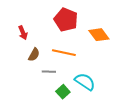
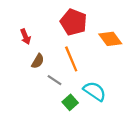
orange line: (64, 53) -> (71, 59), turned 55
gray line: (49, 72) -> (55, 80), turned 32

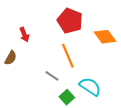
brown semicircle: (38, 61) -> (11, 58), moved

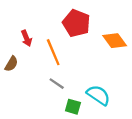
orange line: (68, 56) -> (53, 52), moved
green square: (67, 97) -> (73, 107), turned -32

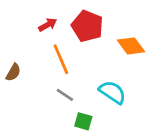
red arrow: (26, 38) -> (48, 25), moved, turned -98
cyan semicircle: (98, 95) -> (112, 92), moved

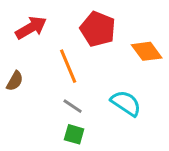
red arrow: (48, 25) -> (31, 28), moved, size x1.5
green square: (83, 121) -> (74, 134), moved

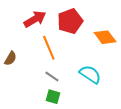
red arrow: (31, 28) -> (35, 19), moved
red pentagon: (98, 29) -> (70, 21), turned 30

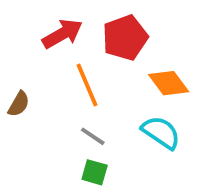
orange diamond: (105, 37) -> (169, 83), moved

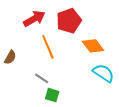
cyan semicircle: (161, 132) -> (103, 73), moved
gray line: (93, 136) -> (42, 78), moved

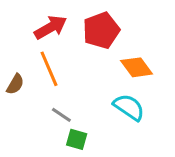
orange line: (48, 47) -> (49, 69), moved
cyan semicircle: (103, 73) -> (129, 107), moved

